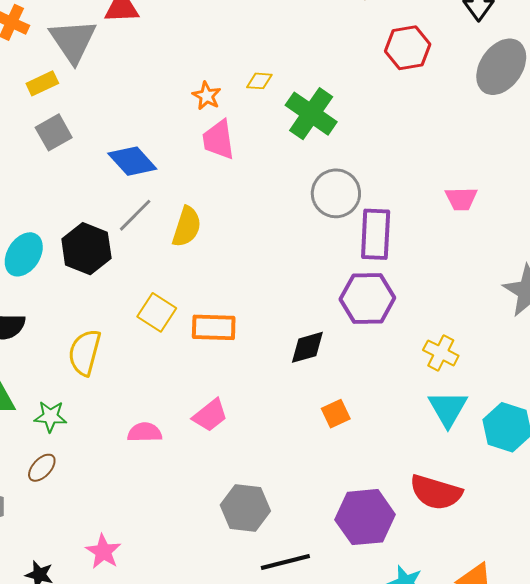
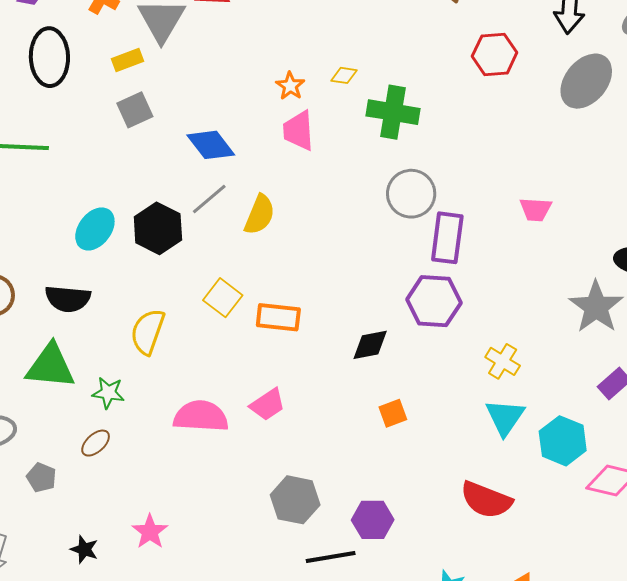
green cross: (311, 114) -> (393, 112), turned -30
pink semicircle: (145, 432) -> (201, 416), size x1.6
purple hexagon: (365, 517) -> (373, 520), moved, size x0.7

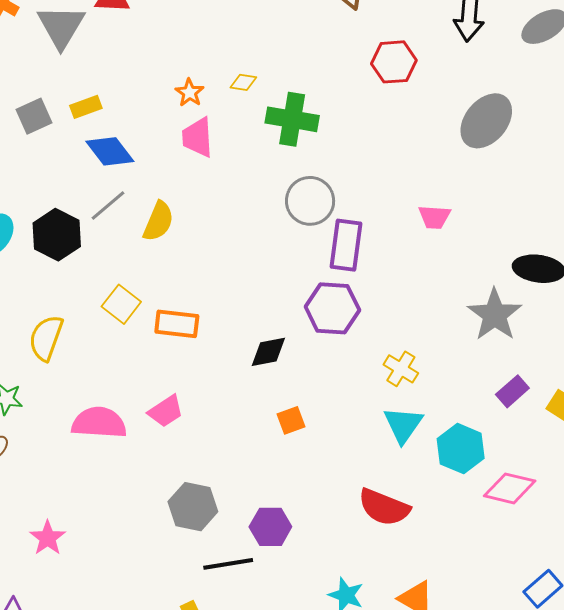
yellow rectangle: (128, 60) -> (86, 107), moved
gray ellipse: (586, 81) -> (486, 121), moved

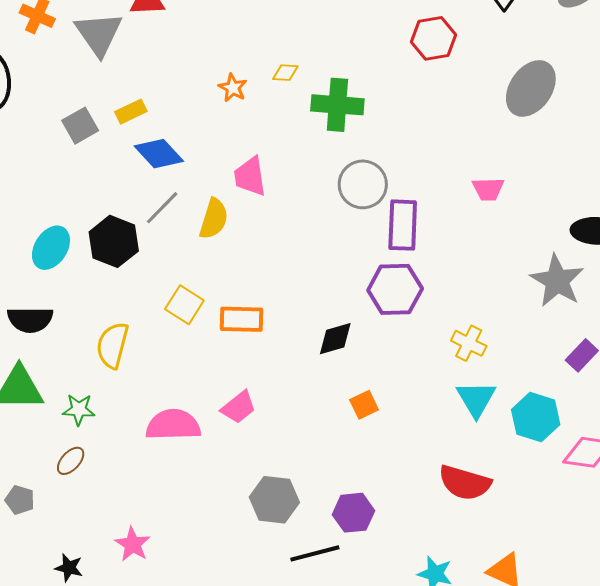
pink trapezoid: (198, 137) -> (250, 176), moved

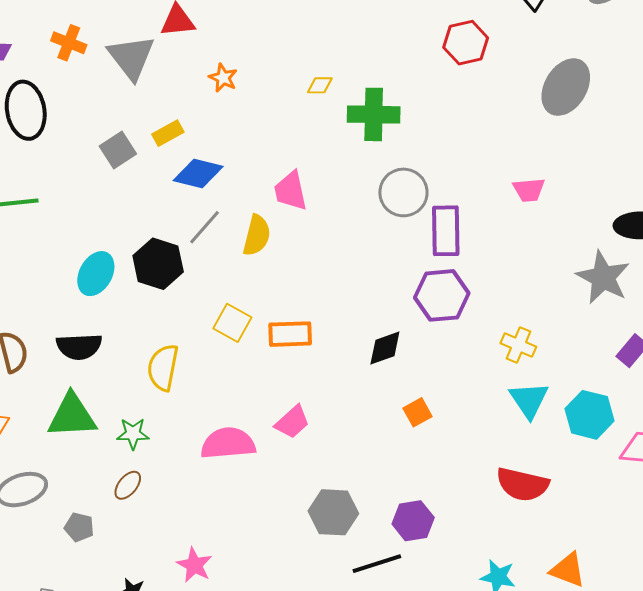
orange star: (233, 88) -> (223, 78), moved
blue diamond: (159, 154) -> (198, 174), turned -30

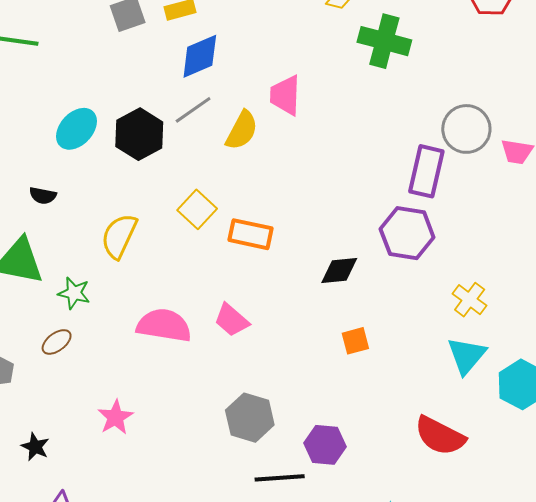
blue diamond: (198, 174) -> (200, 56), turned -51
gray circle: (403, 192) -> (466, 129), moved
black semicircle: (79, 347) -> (43, 196), size x0.6
pink trapezoid: (292, 422) -> (232, 320), turned 69
pink star: (194, 565) -> (115, 417), moved

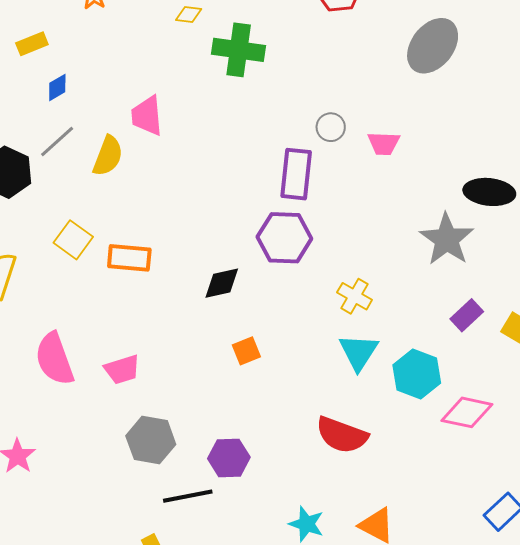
blue diamond: (200, 56) -> (57, 87), size x0.6
gray circle: (466, 129) -> (331, 127), size x0.6
pink trapezoid: (232, 320) -> (122, 369), moved, turned -51
pink semicircle: (164, 325) -> (54, 359), turned -112

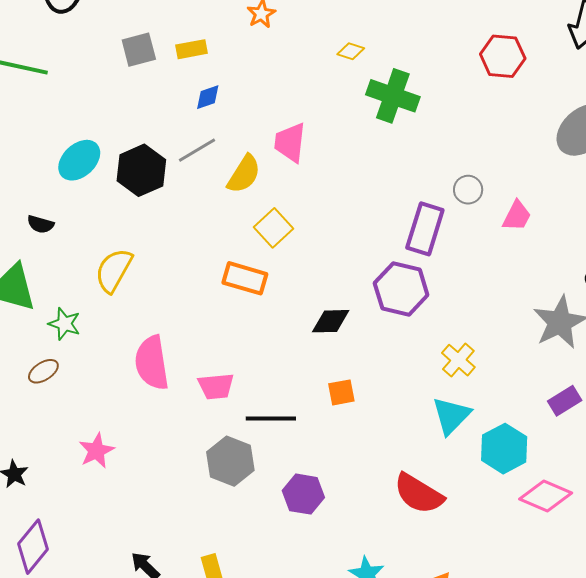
pink trapezoid: (384, 143) -> (517, 216), turned -76
yellow square: (73, 240) -> (273, 228), moved
black line: (188, 496) -> (271, 419), moved

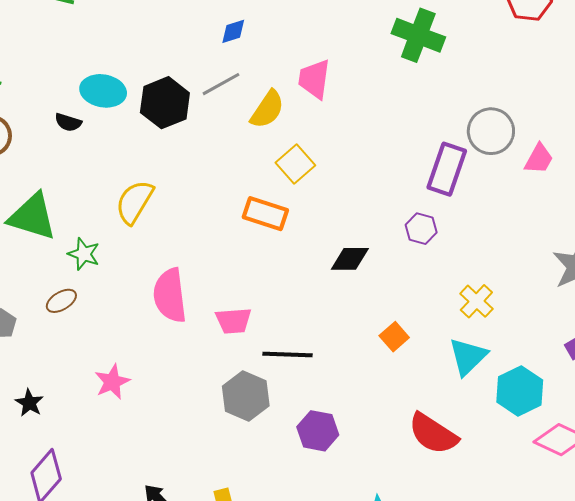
cyan ellipse: (79, 160) -> (103, 91), turned 51
gray circle: (468, 190) -> (491, 131), size x1.6
black semicircle: (41, 224) -> (68, 122), moved
purple hexagon: (401, 289) -> (421, 229), size x0.6
orange square: (341, 392) -> (394, 337), moved, turned -32

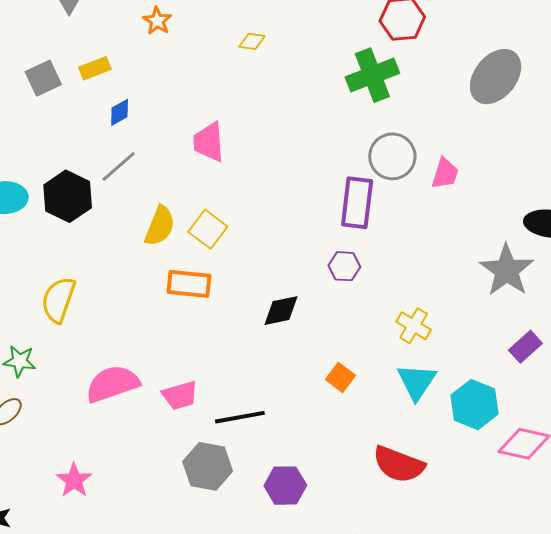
green cross: (418, 35) -> (372, 75), moved, turned -30
yellow semicircle: (267, 109) -> (160, 226), moved
pink semicircle: (170, 295) -> (113, 384), turned 90

